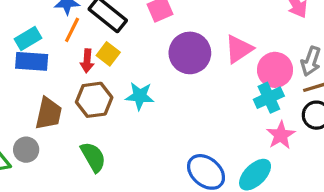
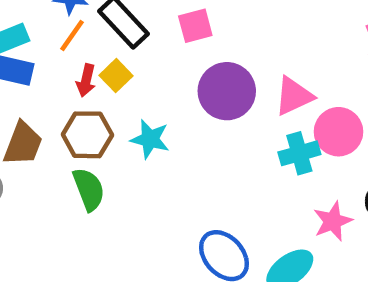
cyan cross: (269, 98) -> (299, 153), moved
green semicircle: (93, 157) -> (89, 189), moved

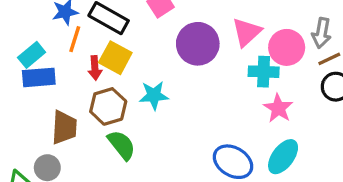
yellow square: (116, 76) -> (115, 58), size x1.4
cyan cross: (299, 153) -> (264, 72), turned 36
pink star: (333, 221) -> (278, 108), moved

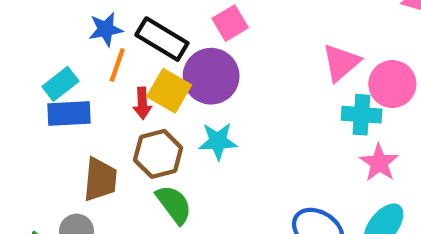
purple circle: (198, 44) -> (211, 76), moved

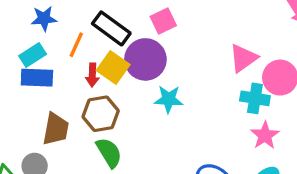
blue star: (106, 29) -> (44, 19), moved
cyan star: (218, 141) -> (169, 99), moved

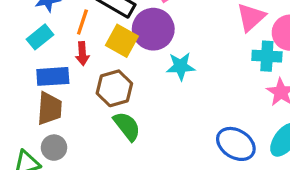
red arrow: (92, 75) -> (82, 54), moved
blue rectangle: (37, 78) -> (53, 76), moved
brown trapezoid: (56, 129) -> (50, 108), moved

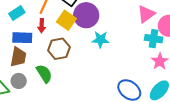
green semicircle: (127, 126) -> (44, 74), moved

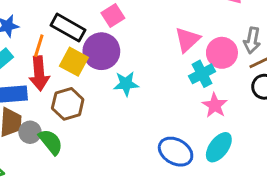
red arrow: (42, 26) -> (39, 73), size x1.6
cyan cross: (154, 39) -> (202, 74), turned -30
gray circle: (19, 81) -> (30, 132), moved

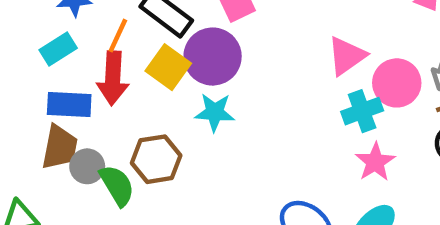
cyan star: (126, 84) -> (215, 112), moved
brown hexagon: (68, 104) -> (156, 159), moved

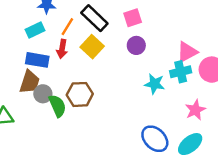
purple circle: (213, 57) -> (136, 45), moved, size x0.6
red arrow: (113, 78) -> (62, 49), size x0.7
cyan cross: (362, 111) -> (181, 72), moved
cyan star: (215, 112) -> (155, 84), moved

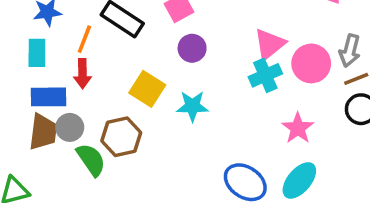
cyan rectangle: (35, 30) -> (37, 53), turned -54
yellow square: (92, 47) -> (147, 89), moved
cyan star: (155, 84) -> (192, 106), moved
gray circle: (43, 94) -> (70, 127), moved

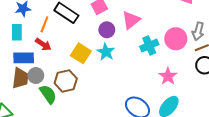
pink triangle: (269, 44) -> (131, 20), moved
red arrow: (82, 74) -> (43, 44), turned -56
cyan star: (192, 106) -> (106, 52), moved, turned 30

